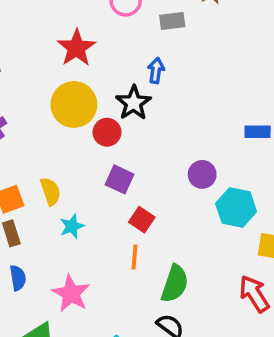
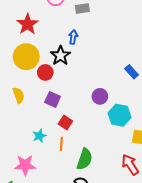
blue rectangle: (258, 132) -> (132, 72), turned 48
yellow semicircle: (50, 191) -> (19, 95), moved
cyan star: (72, 226) -> (39, 136), moved
pink star: (71, 294) -> (25, 165), turned -30

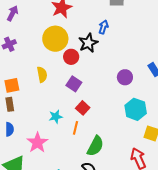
purple circle: (100, 96) -> (125, 77), moved
pink star: (25, 165) -> (37, 143), turned 30

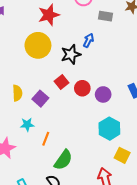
red circle: (71, 57) -> (82, 88), moved
yellow semicircle: (42, 75) -> (17, 93), moved
purple square: (74, 84) -> (40, 99), moved
red square: (83, 108) -> (61, 82), moved

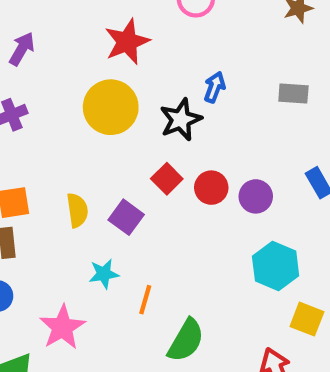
gray rectangle: (106, 16) -> (293, 94), moved

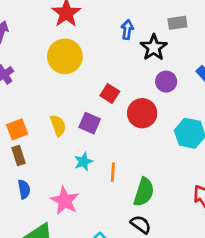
black star: (181, 120) -> (154, 48), moved
red circle: (211, 188) -> (142, 113), moved, size x1.4
purple circle: (256, 196) -> (166, 82), moved

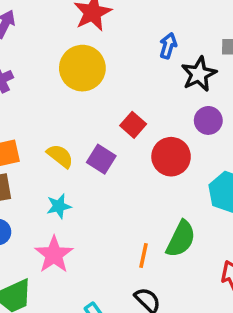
yellow semicircle: (58, 125) -> (60, 156), turned -40
cyan star: (83, 162) -> (59, 206), moved
orange line: (113, 172) -> (143, 255), moved
green semicircle: (144, 192) -> (181, 239), moved

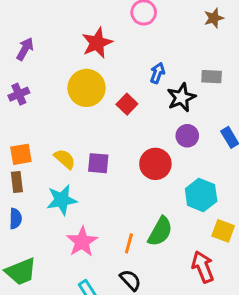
red square: (133, 125) -> (127, 104), moved
purple square: (101, 159) -> (98, 163), turned -30
cyan star: (59, 206) -> (62, 200), size x1.5
pink star: (54, 255) -> (82, 242), moved

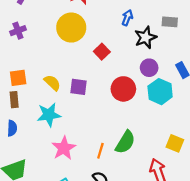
red square: (127, 104) -> (102, 52), moved
cyan hexagon: (201, 195) -> (160, 92), moved

